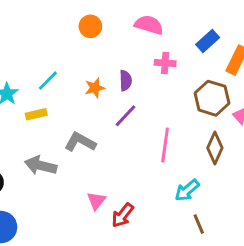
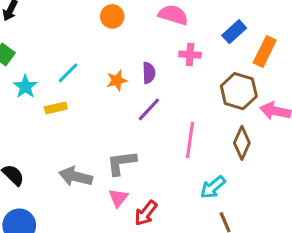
gray L-shape: (80, 142) -> (121, 163), moved, turned -36
gray arrow: (41, 166) -> (76, 177), moved

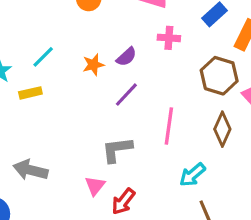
purple semicircle: (149, 73) -> (126, 57), turned 50
gray L-shape: (121, 163) -> (117, 150), moved
gray arrow: (76, 177) -> (30, 170), moved

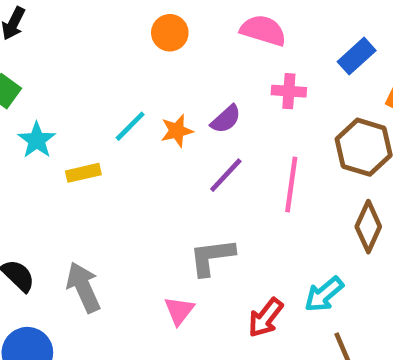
cyan line: (43, 57) -> (130, 126), moved
pink line: (169, 126) -> (291, 185), moved
gray arrow: (30, 170) -> (83, 287), turned 52
red arrow: (123, 201) -> (266, 318), moved

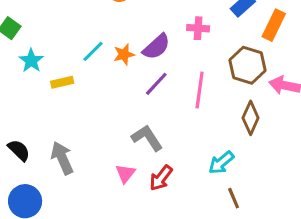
purple semicircle: (226, 119) -> (156, 47), size x1.4
gray L-shape: (212, 257) -> (147, 138), turned 64
red arrow: (266, 318) -> (161, 178), moved

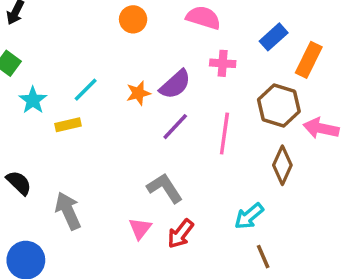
cyan line: (93, 51) -> (86, 90), moved
black semicircle: (19, 150) -> (19, 183), moved

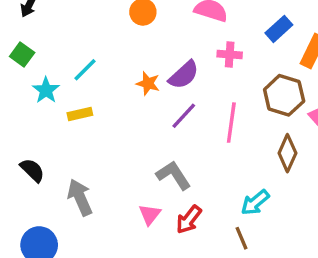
cyan line: (86, 90) -> (85, 70), moved
orange star: (138, 93) -> (148, 83), turned 30
brown line: (263, 257) -> (242, 238), moved

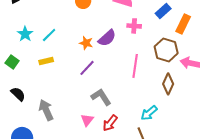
green square: (22, 55) -> (12, 62), moved
cyan star: (46, 90) -> (25, 34), moved
purple line: (184, 116) -> (87, 68), moved

